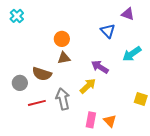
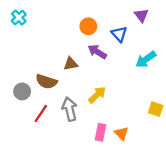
purple triangle: (128, 14) -> (141, 15), turned 32
orange circle: (62, 39) -> (88, 26), moved
purple arrow: (100, 67) -> (97, 52), moved
red line: (37, 103) -> (41, 114), turned -42

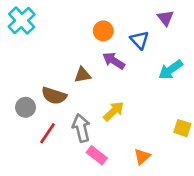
cyan cross: (19, 17) -> (22, 20), size x1.5
pink rectangle: (100, 132) -> (97, 155), moved, turned -63
orange triangle: (121, 133) -> (142, 157), turned 32

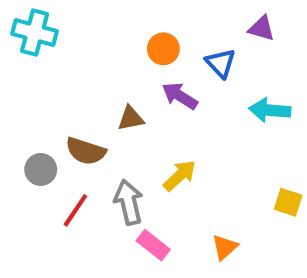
purple triangle: (165, 18) -> (262, 28), turned -36
cyan cross: (22, 20) -> (35, 32), turned -32
cyan arrow: (171, 70) -> (270, 110), turned 40

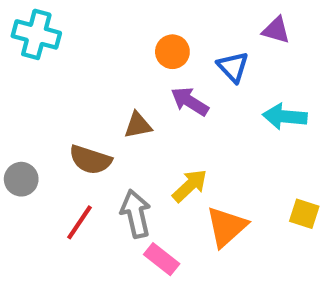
gray circle: (41, 169) -> (21, 179), moved
orange triangle: (225, 247) -> (226, 227), moved, size x1.5

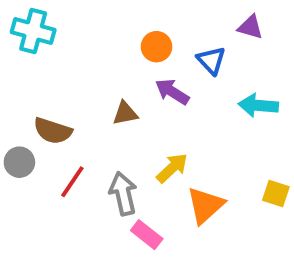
brown semicircle: (90, 160) -> (53, 131), moved
red line: (80, 222) -> (72, 182), moved

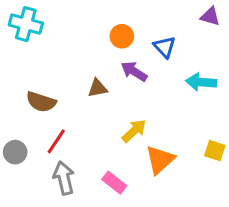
purple triangle: (250, 27) -> (210, 16), moved
gray circle: (19, 162) -> (15, 152), moved
gray arrow: (123, 193) -> (64, 178), moved

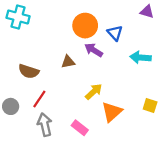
orange circle: (122, 36) -> (85, 26), size x1.5

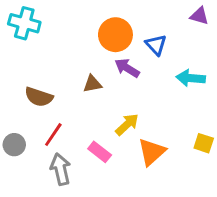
pink rectangle: (80, 128) -> (100, 152), moved

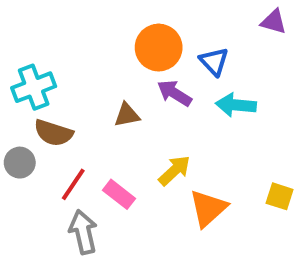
cyan cross: (24, 23) -> (34, 87), moved, turned -36
cyan arrow: (191, 78) -> (236, 105), moved
gray circle: (14, 145) -> (20, 163), moved
pink rectangle: (100, 152) -> (119, 194), moved

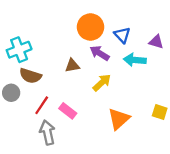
purple triangle: (274, 22) -> (156, 42), moved
yellow arrow: (174, 171) -> (102, 83), moved

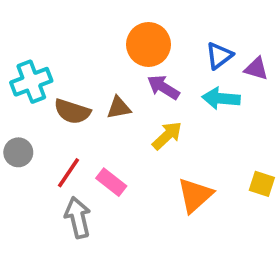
blue triangle: (122, 35) -> (219, 56), moved, turned 36
brown semicircle: (30, 76) -> (72, 111), moved

